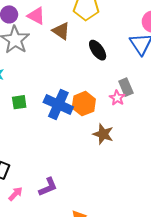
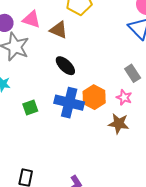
black ellipse: (98, 50) -> (65, 66), moved
pink star: (117, 98) -> (124, 97), moved

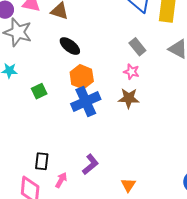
orange hexagon: (94, 97) -> (82, 77), moved
blue cross: (69, 103) -> (86, 102), moved, turned -32

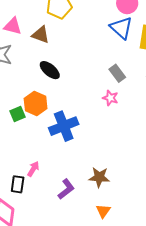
orange hexagon: (82, 77) -> (36, 103), moved
brown star: (129, 98) -> (99, 177), moved
pink arrow: (61, 180) -> (33, 169), moved

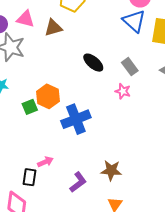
brown triangle: (41, 35) -> (53, 28), turned -36
black ellipse: (50, 70) -> (93, 63), moved
pink arrow: (33, 169) -> (45, 162), turned 35

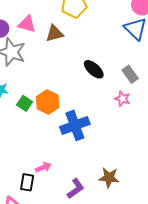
green square: (30, 107) -> (25, 103), moved, turned -35

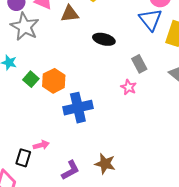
black ellipse: (94, 69) -> (104, 39), moved, turned -35

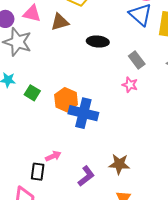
orange hexagon: (54, 81) -> (66, 100), moved
blue cross: (78, 108) -> (83, 113), turned 36

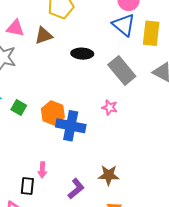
gray rectangle: (137, 60) -> (122, 71), size x1.6
pink star: (130, 85) -> (110, 107), moved
pink arrow: (53, 156) -> (42, 170), turned 119

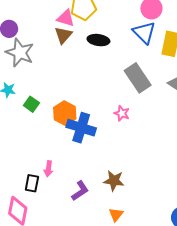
pink triangle: (15, 28) -> (66, 18), moved
brown triangle: (44, 36) -> (63, 35), turned -36
black ellipse: (82, 54) -> (98, 40), moved

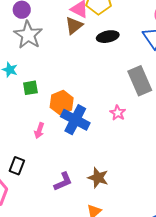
black ellipse: (98, 40) -> (108, 37), turned -30
green square: (31, 104) -> (30, 88), turned 35
pink arrow: (48, 169) -> (39, 131), moved

